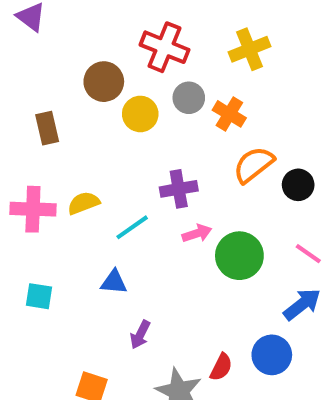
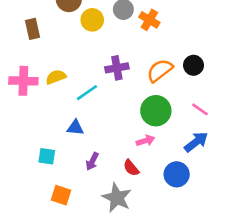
orange semicircle: (254, 165) -> (160, 70), moved
pink arrow: (197, 233) -> (145, 141), moved
cyan square: (39, 296) -> (47, 156), moved
red semicircle: (221, 367) -> (131, 168), moved, turned 114

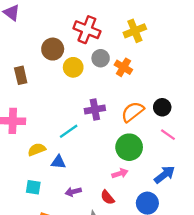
yellow semicircle: (56, 77) -> (37, 149), moved
pink line: (200, 109) -> (168, 135), moved
purple arrow: (92, 161) -> (73, 192), turned 49

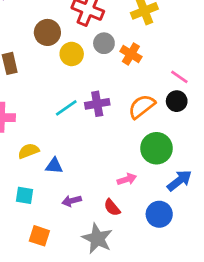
cyan line: (69, 131) -> (66, 108), moved
pink line: (168, 135) -> (179, 77), moved
green circle: (129, 147) -> (156, 148), moved

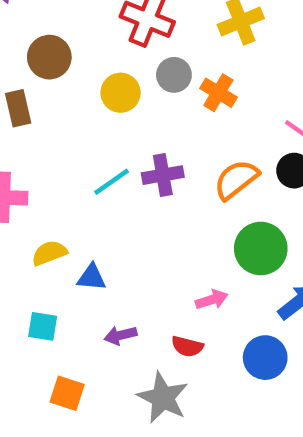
brown circle: (47, 32) -> (49, 57), moved
red semicircle: (112, 208) -> (187, 346), turned -36

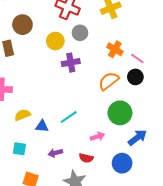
orange cross: (218, 93) -> (115, 49), moved
purple cross: (163, 175) -> (71, 63), moved
cyan line: (112, 182) -> (69, 117), moved

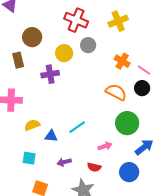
purple cross: (71, 63) -> (50, 74), moved
orange semicircle: (109, 81) -> (116, 92), turned 65

